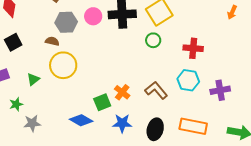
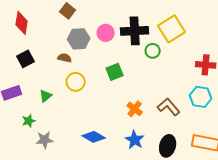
green circle: (153, 40) -> (153, 51), moved
yellow circle: (63, 65) -> (76, 82), size x0.7
green square: (102, 102) -> (115, 72), moved
blue star: (122, 123) -> (135, 140), turned 30

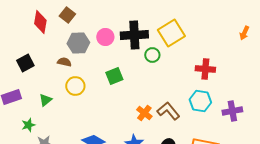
red diamond: (22, 23) -> (40, 22), moved
orange cross: (135, 109) -> (144, 113), moved

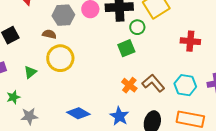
green square: (114, 76) -> (126, 48), moved
yellow circle: (75, 86) -> (60, 58), size x1.4
cyan hexagon: (200, 101) -> (185, 85), moved

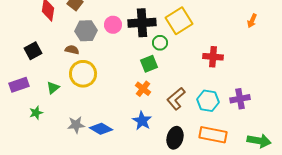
brown L-shape: (153, 83) -> (176, 99), turned -90
orange cross: (129, 85) -> (143, 89), moved
gray star: (29, 116) -> (76, 125), moved
blue star: (119, 116) -> (142, 121), moved

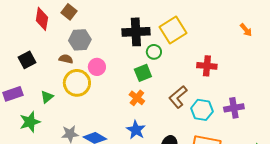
orange arrow: (252, 21) -> (246, 30), turned -64
pink circle: (113, 25) -> (97, 67), moved
brown L-shape: (176, 99) -> (178, 97), moved
green star: (36, 113) -> (30, 122), size x1.5

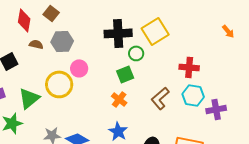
brown semicircle: (66, 59) -> (36, 44), moved
green triangle: (47, 97) -> (29, 98), size x1.6
cyan hexagon: (202, 110) -> (193, 95), moved

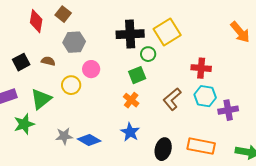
orange arrow: (228, 31) -> (240, 32), size x1.6
brown semicircle: (36, 44) -> (48, 61), moved
yellow circle: (59, 84) -> (71, 85), size x0.7

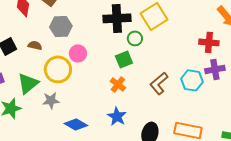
red cross: (201, 68) -> (209, 42), moved
yellow circle: (71, 85) -> (58, 69), size x1.4
purple cross: (228, 110) -> (215, 69), moved
gray star: (64, 136) -> (51, 100), moved

